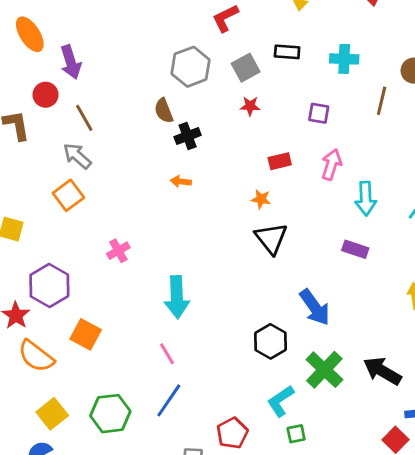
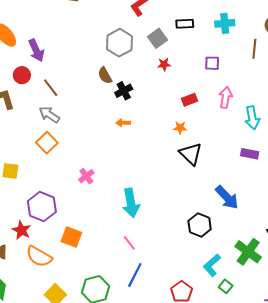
green cross: (324, 370) -> (248, 252), moved
green square: (296, 434) -> (226, 286), turned -32

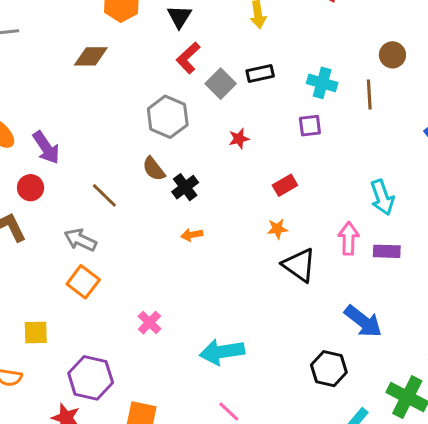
cyan cross: (225, 23) -> (322, 83), moved, turned 30
gray square: (157, 38) -> (221, 84), moved
brown line: (51, 88) -> (104, 195), moved
pink arrow: (226, 97) -> (349, 238), moved
cyan arrow: (131, 203) -> (222, 352), turned 100

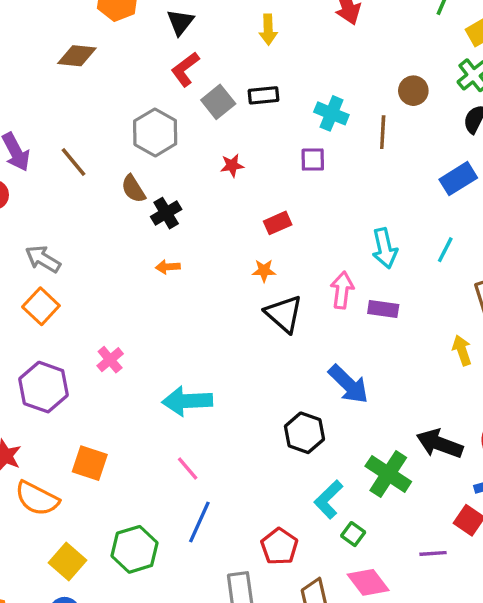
brown line: (104, 195) -> (74, 162), moved
purple hexagon: (91, 378) -> (44, 387), moved

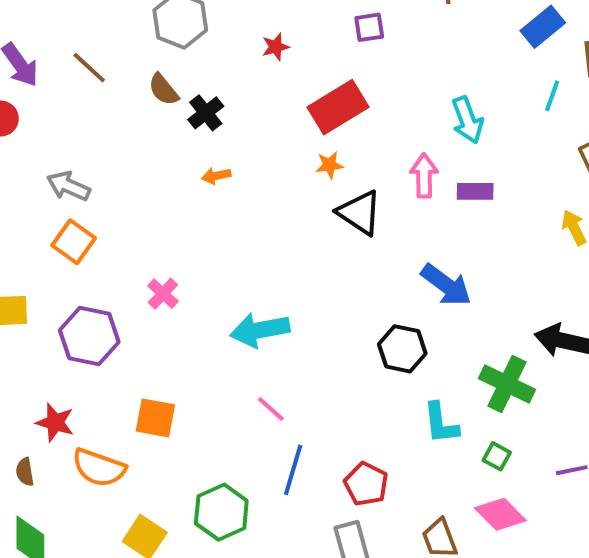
red rectangle: (278, 223) -> (338, 107), size x1.8
cyan line: (445, 250) -> (552, 96), moved
cyan L-shape: (328, 499) -> (441, 423), turned -45
green square: (353, 534) -> (497, 456), moved
red pentagon: (279, 546) -> (366, 484), moved

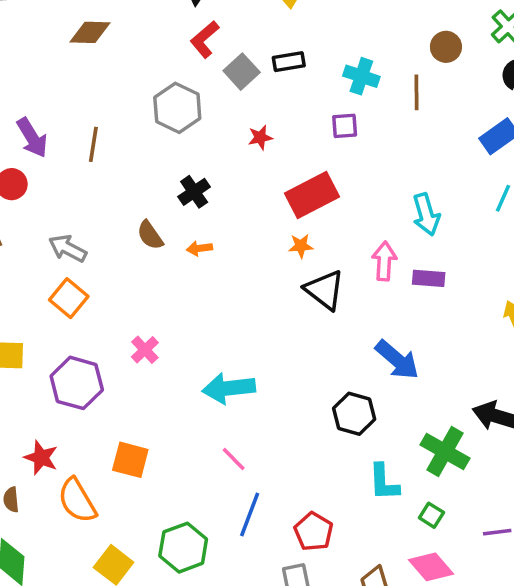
brown line: (89, 68) -> (93, 144), turned 52
brown semicircle: (164, 90) -> (150, 235), moved
orange semicircle: (99, 468) -> (77, 501), turned 36

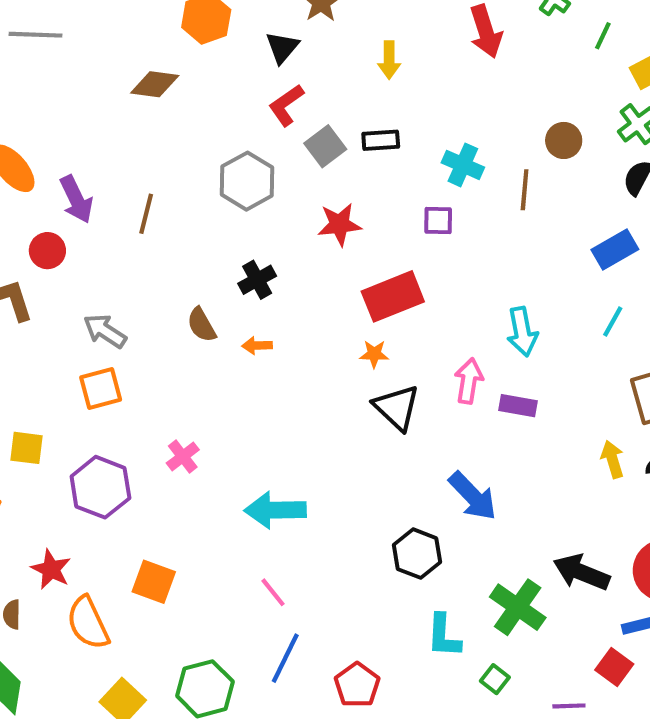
red star: (260, 137) -> (339, 224), size x1.5
orange square: (69, 298) -> (101, 388), turned 30

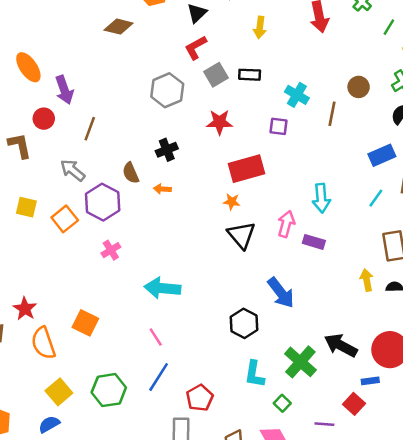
brown line: (146, 214) -> (90, 129), moved
orange square: (101, 388) -> (65, 219), moved, turned -30
yellow square: (27, 448) -> (26, 207), moved
purple hexagon: (100, 487) -> (103, 202), moved

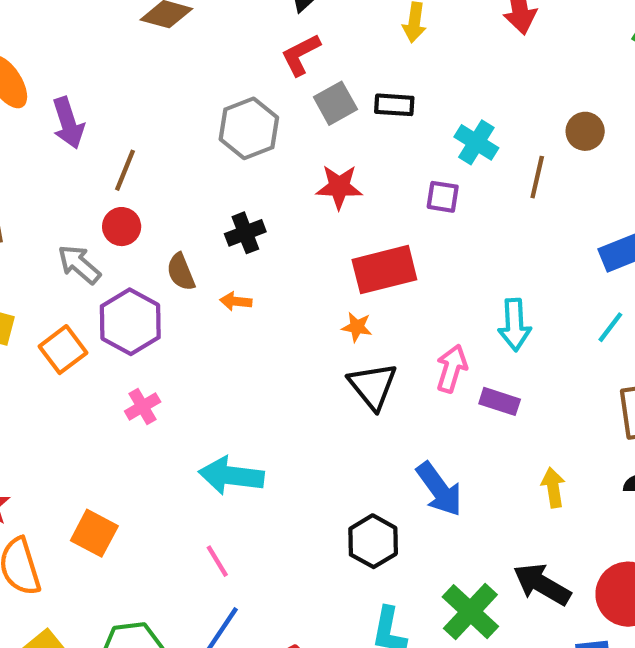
red circle: (44, 119) -> (122, 227), moved
brown line: (90, 129) -> (125, 170), moved
yellow arrow: (367, 280) -> (553, 488), moved

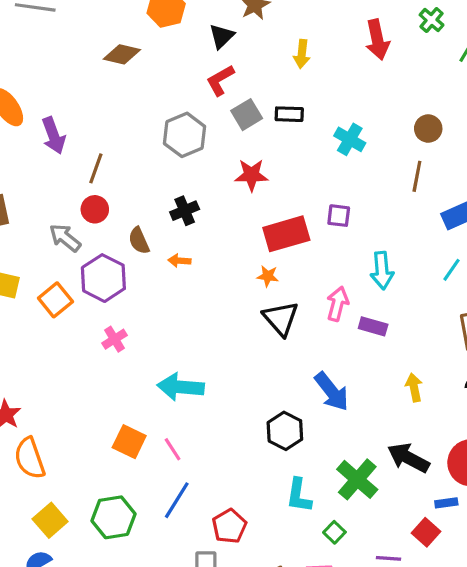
brown line: (537, 177) -> (417, 176), moved
purple square: (443, 197) -> (339, 216), moved
orange square: (94, 533) -> (129, 442), moved

